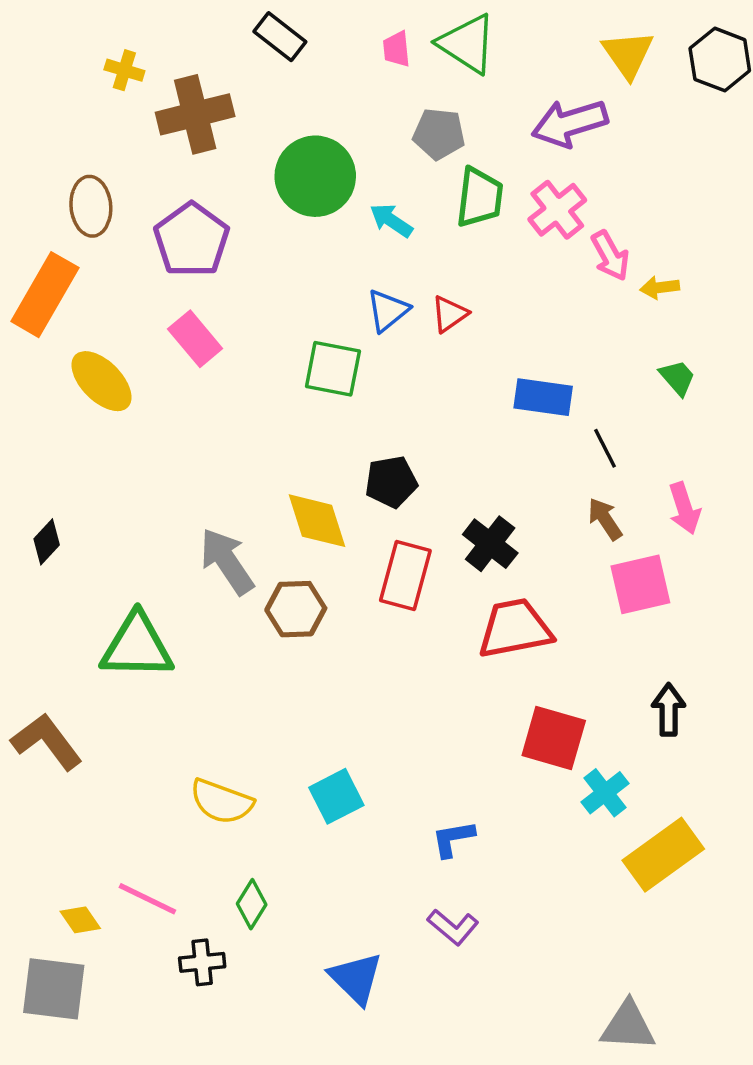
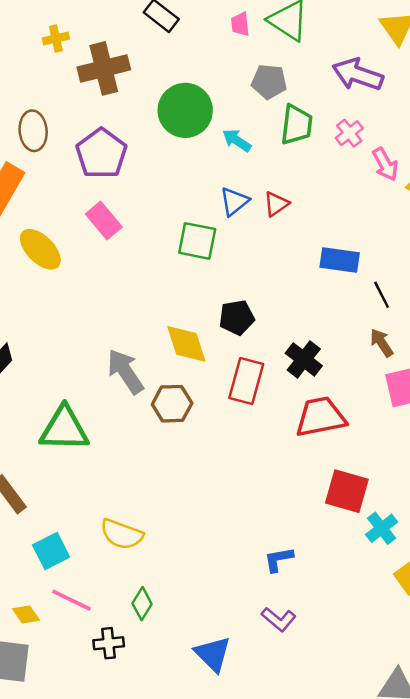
yellow cross: (124, 70) -> (56, 39), turned -30
purple arrow: (570, 123) -> (358, 74), turned 36
pink cross: (557, 210) -> (349, 133), size x0.7
cyan square: (336, 796) -> (51, 551), moved

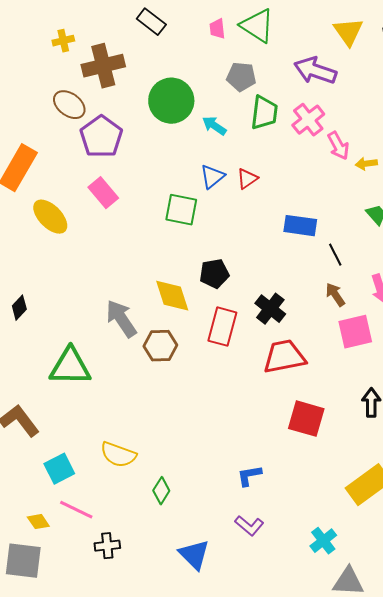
brown ellipse: (33, 131) -> (69, 105), moved, turned -48
pink cross: (349, 133) -> (308, 120), size x1.4
cyan cross: (382, 528) -> (323, 541), moved
green diamond: (142, 604) -> (161, 491), moved

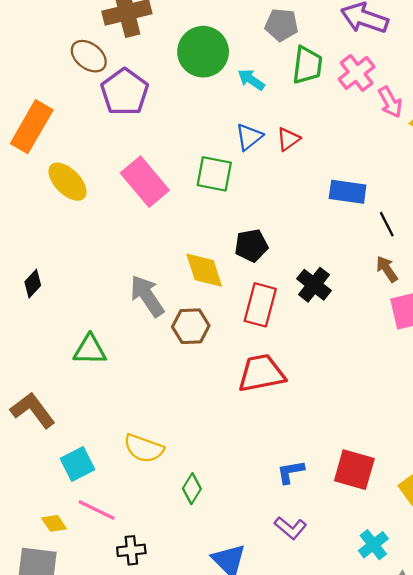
pink rectangle: (103, 193) -> (145, 182), moved, size x1.4
red trapezoid: (284, 357) -> (261, 373), moved
green triangle: (70, 367) -> (90, 350), size x0.7
red square: (306, 419) -> (354, 470), moved

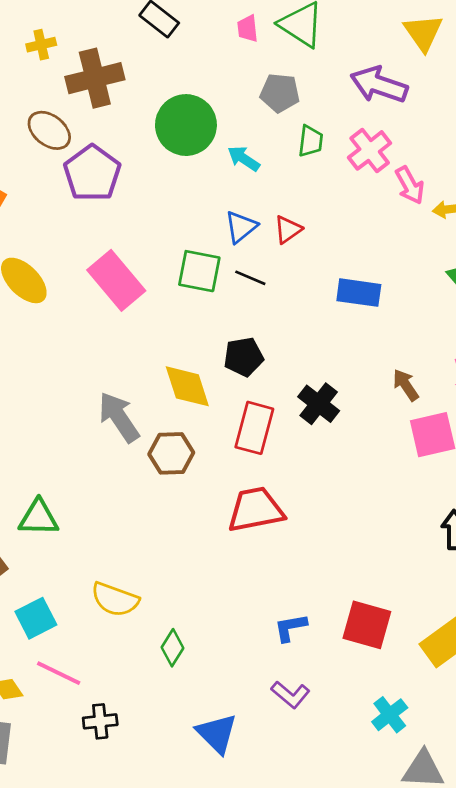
green trapezoid: (307, 65) -> (311, 141), size x0.7
black line: (387, 224) -> (250, 278), moved, turned -40
green triangle: (90, 350) -> (39, 518), moved

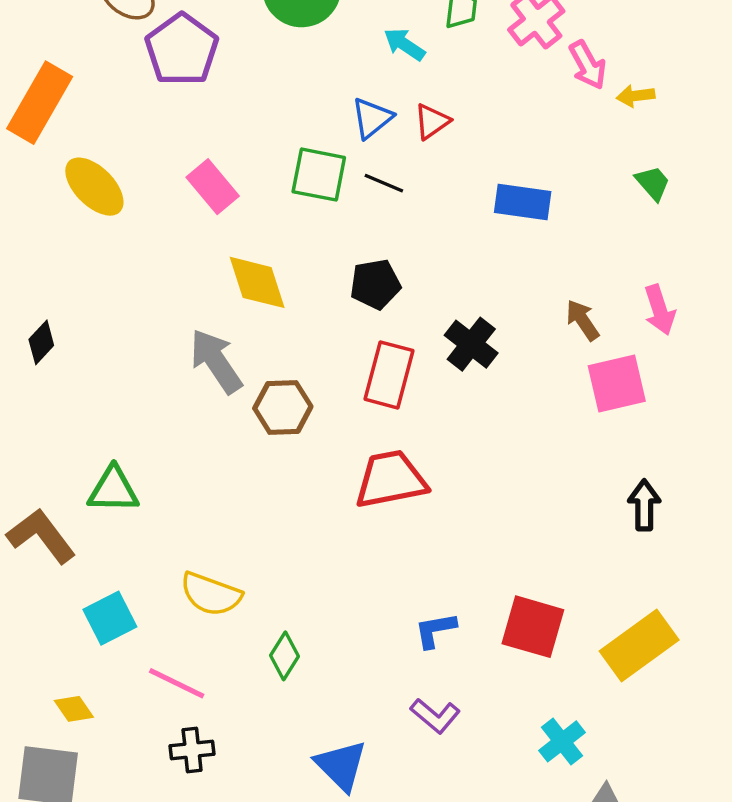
cyan arrow: (244, 159) -> (404, 44), moved
pink rectangle: (116, 280) -> (213, 187), size x0.7
yellow diamond: (187, 386) -> (257, 282), moved
pink line: (59, 673) -> (177, 683), moved

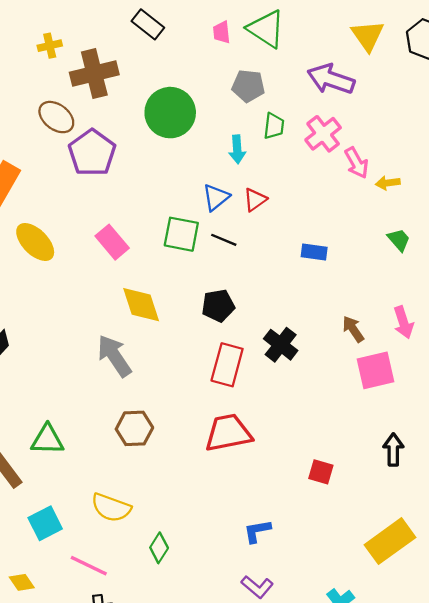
cyan arrow: (404, 44) -> (237, 149), turned -128
blue rectangle: (523, 202) -> (314, 252), size x0.7
brown hexagon: (283, 407) -> (134, 428), moved
red square: (533, 627) -> (321, 472), moved, size x0.6

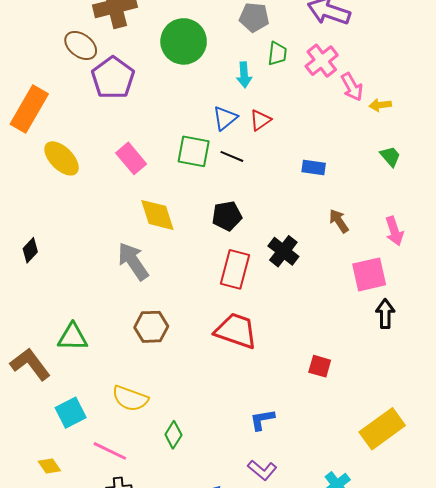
brown arrow: (353, 329) -> (339, 221), moved
red trapezoid: (228, 433) -> (236, 331), turned 30
black arrow: (393, 450) -> (385, 314), moved

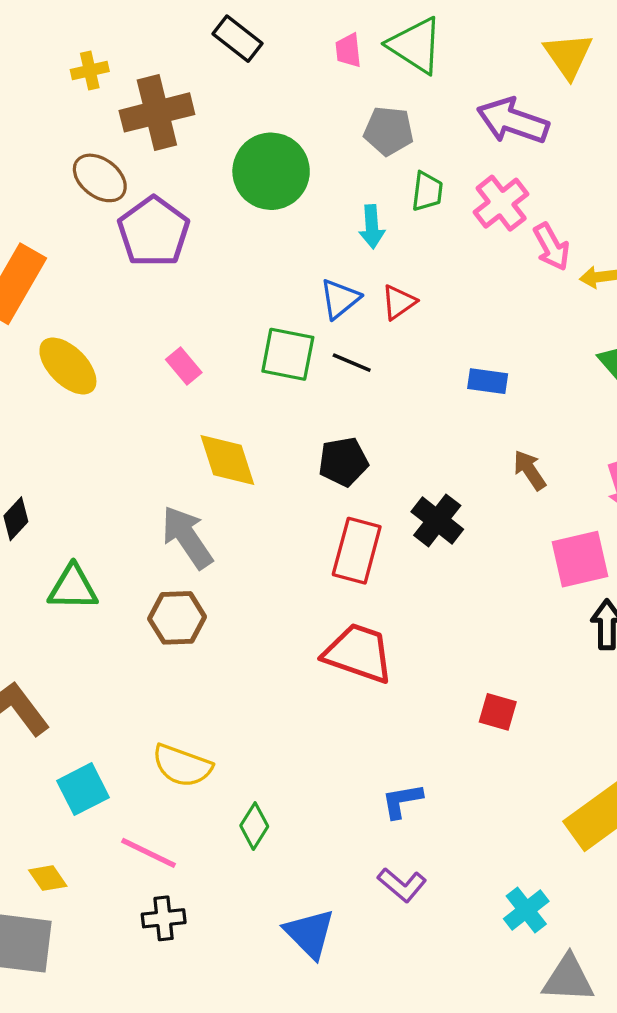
pink rectangle: (131, 158) -> (184, 366), size x0.7
brown hexagon: (151, 327) -> (177, 618), moved
green triangle: (73, 337) -> (73, 588), moved

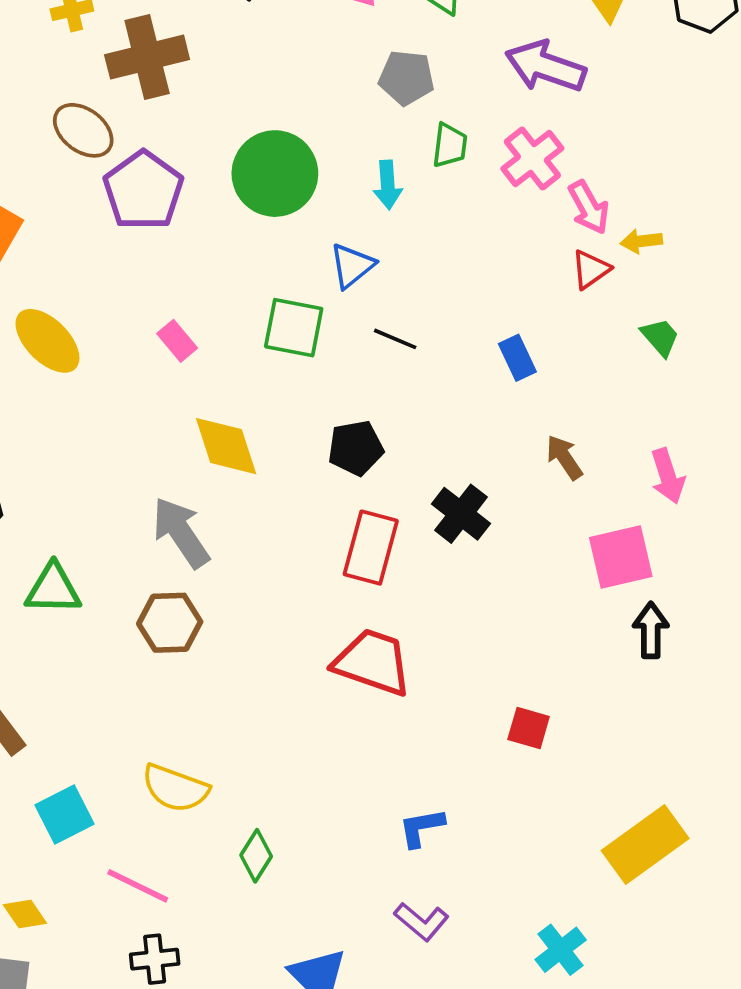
green circle: (271, 171) -> (275, 174), moved
red triangle: (399, 302) -> (591, 269), moved
black line: (352, 363) -> (395, 339), moved
blue rectangle: (488, 381) -> (517, 358), turned 57

